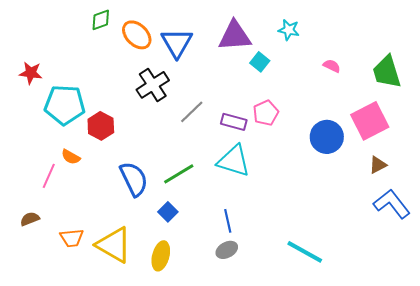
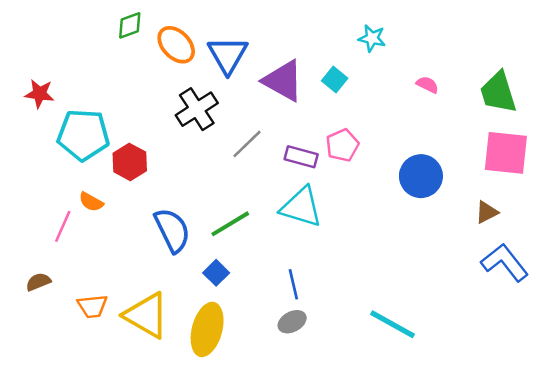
purple triangle: (235, 36) -> (283, 81), moved, turned 33
pink square: (370, 121) -> (506, 153), moved, turned 33
yellow ellipse: (161, 256) -> (207, 329), size x1.4

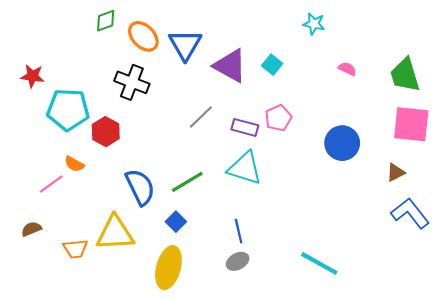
cyan star: (372, 38) -> (314, 24), moved
black cross: (197, 109) -> (132, 82), moved, turned -36
pink line: (63, 226) -> (51, 184), turned 30
yellow triangle: (147, 315) -> (115, 233), moved, turned -33

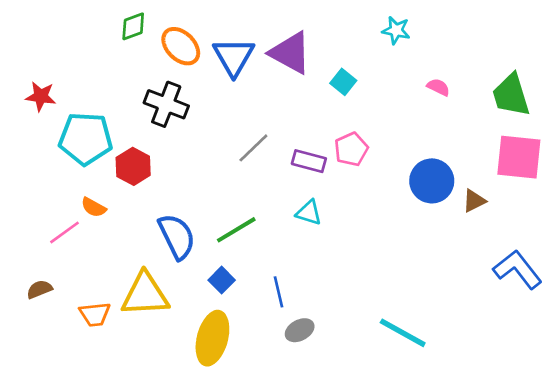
purple triangle: (230, 66) -> (290, 53), moved
cyan triangle: (245, 168) -> (309, 213), size x0.6
brown triangle: (396, 172) -> (474, 201), moved
blue line: (239, 231) -> (279, 292), moved

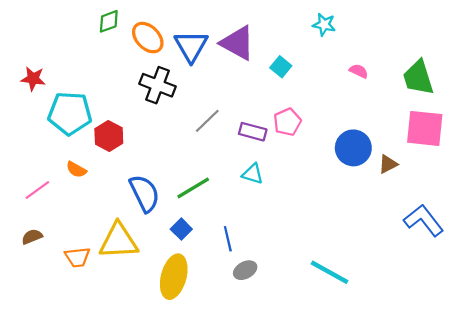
black cross: (166, 104) -> (157, 85), moved
pink line: (65, 232) -> (37, 190), moved

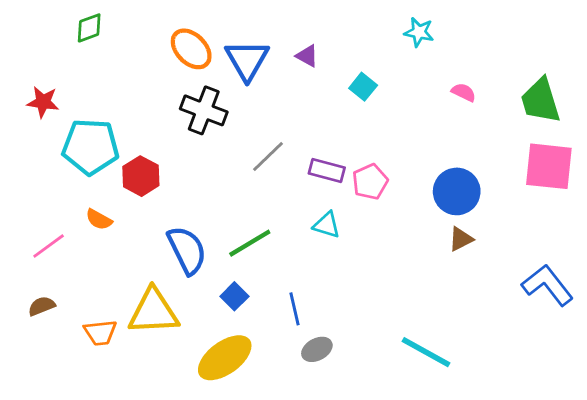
green diamond: (109, 21) -> (89, 28), moved
purple triangle: (238, 43) -> (307, 56), size x0.5
pink pentagon: (287, 122) -> (370, 182), moved
brown triangle: (388, 164) -> (461, 239), moved
yellow ellipse: (174, 277) -> (225, 358), turned 39

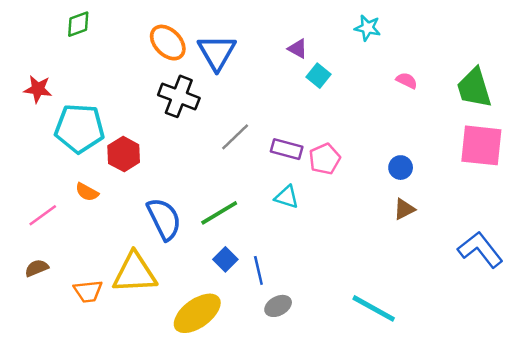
purple triangle: (307, 56) -> (298, 49), moved
blue circle: (457, 191) -> (401, 168), size x0.6
blue square: (234, 296) -> (225, 259), moved

